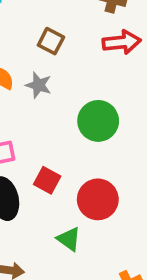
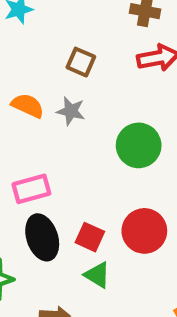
red square: (47, 180) -> (90, 237), moved
green triangle: (69, 239) -> (97, 275), moved

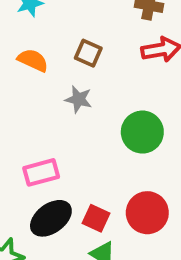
orange semicircle: (28, 106) -> (33, 60), moved
black ellipse: (42, 237) -> (51, 218), turned 72

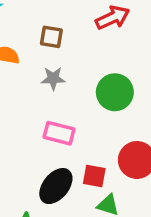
pink rectangle: (41, 172) -> (59, 133), moved, turned 44

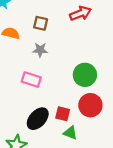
green circle: (115, 92) -> (85, 75), moved
pink rectangle: (59, 133) -> (31, 80), moved

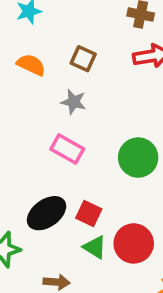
pink rectangle: (31, 80) -> (67, 149), moved
red circle: (90, 105) -> (134, 243), moved

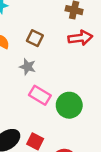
pink rectangle: (67, 149) -> (40, 95), moved

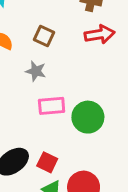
pink rectangle: (40, 95) -> (52, 106), turned -35

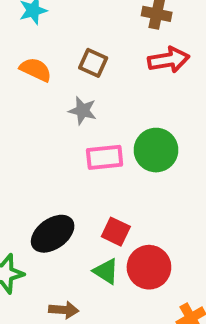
green circle: (88, 117) -> (156, 150), moved
red square: (47, 162) -> (116, 232), moved

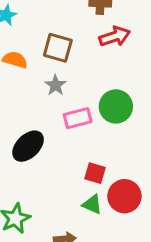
brown square: (93, 63) -> (58, 48), size x1.4
gray star: (83, 111) -> (55, 85), turned 30
black ellipse: (53, 234) -> (28, 146), moved

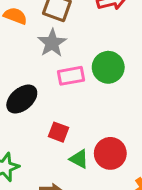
gray star: (55, 85) -> (52, 43), size x1.4
red square: (95, 173) -> (59, 132), moved

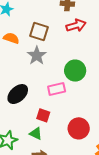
pink rectangle: (71, 76) -> (57, 89), moved
green triangle: (79, 159) -> (36, 134), moved

